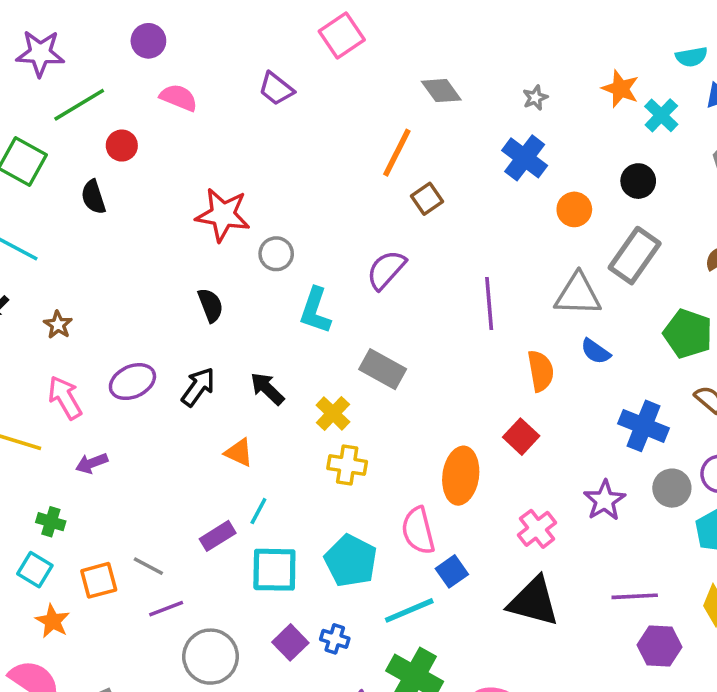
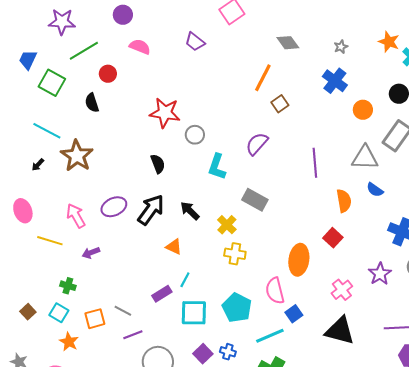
brown star: (58, 325) -> (77, 156), moved, size x2.0
black arrow: (198, 387) -> (151, 210), size x1.4

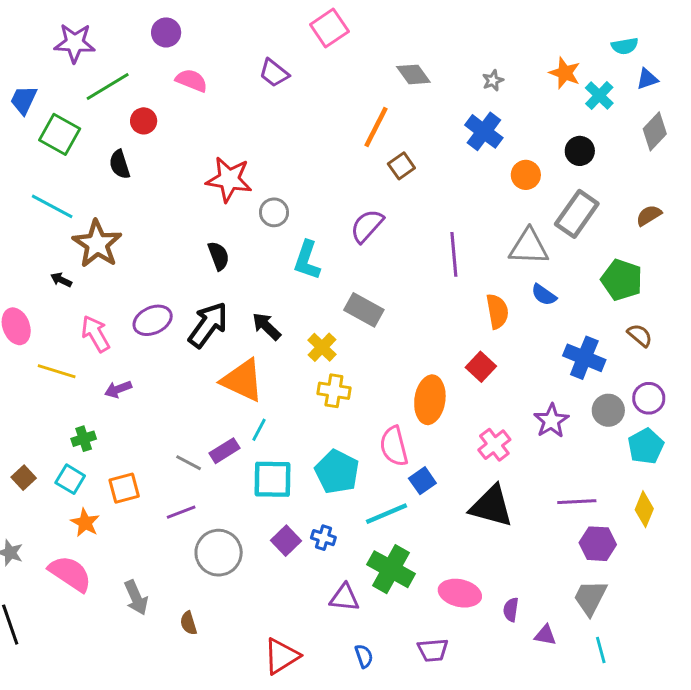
black arrow: (38, 165) -> (61, 280), moved, turned 72
orange triangle: (174, 247) -> (243, 380), size x1.8
green cross: (68, 286) -> (84, 439), turned -35
gray line: (123, 311) -> (189, 463), moved

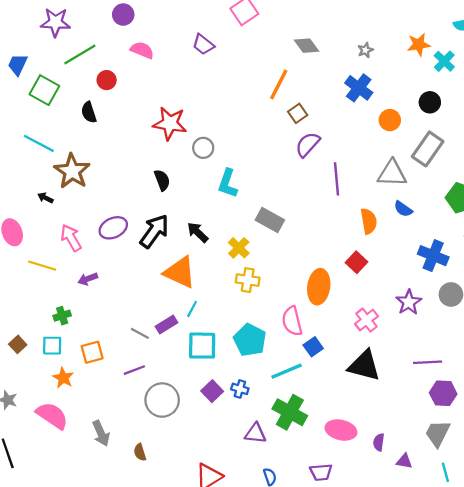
orange star: (565, 73) -> (419, 45), turned -30
purple semicircle: (367, 226) -> (308, 145), moved
cyan square: (70, 479) -> (52, 346), turned -30

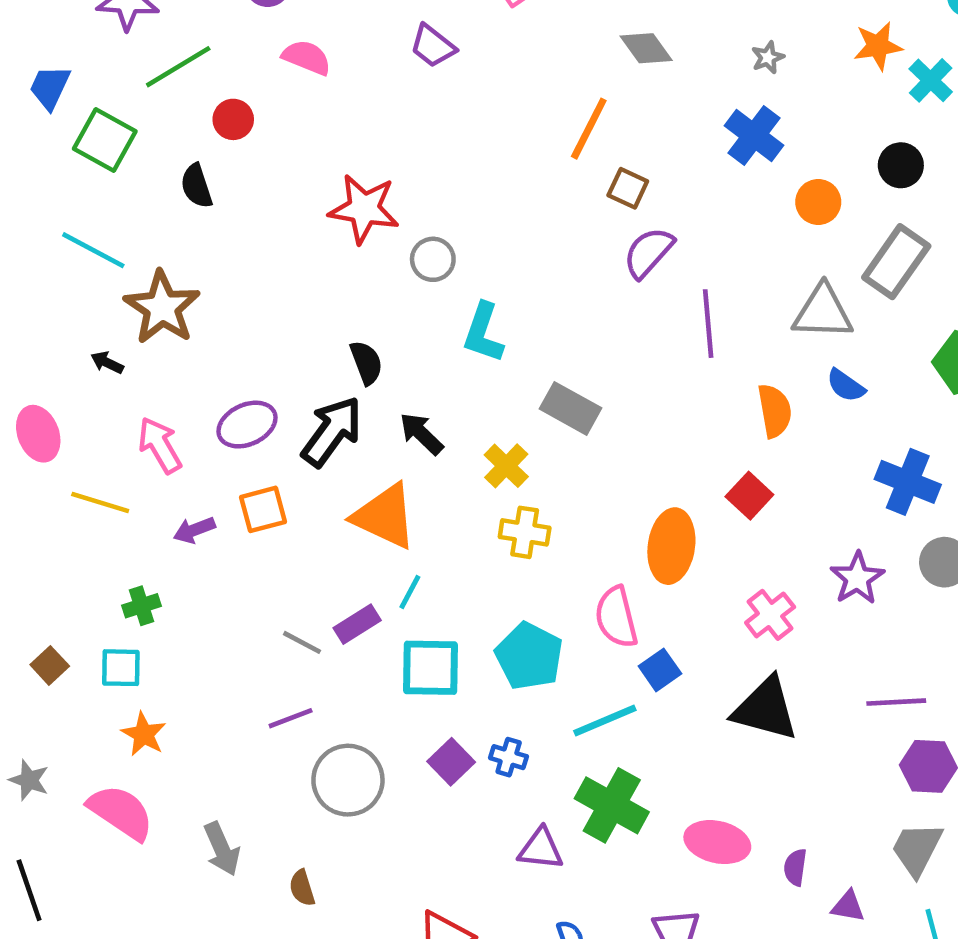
brown square: (298, 113) -> (628, 188), turned -30
black semicircle: (162, 180) -> (366, 363), moved
orange square: (92, 352) -> (263, 509), moved

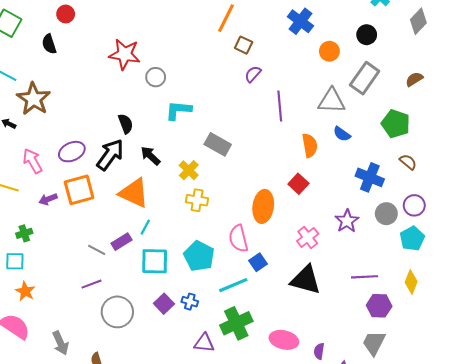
purple semicircle: (648, 252) -> (253, 74), size x0.7
cyan L-shape: (483, 333) -> (178, 110), turned 76
orange square: (263, 509) -> (79, 190), size x1.4
green cross: (612, 805) -> (236, 323), turned 36

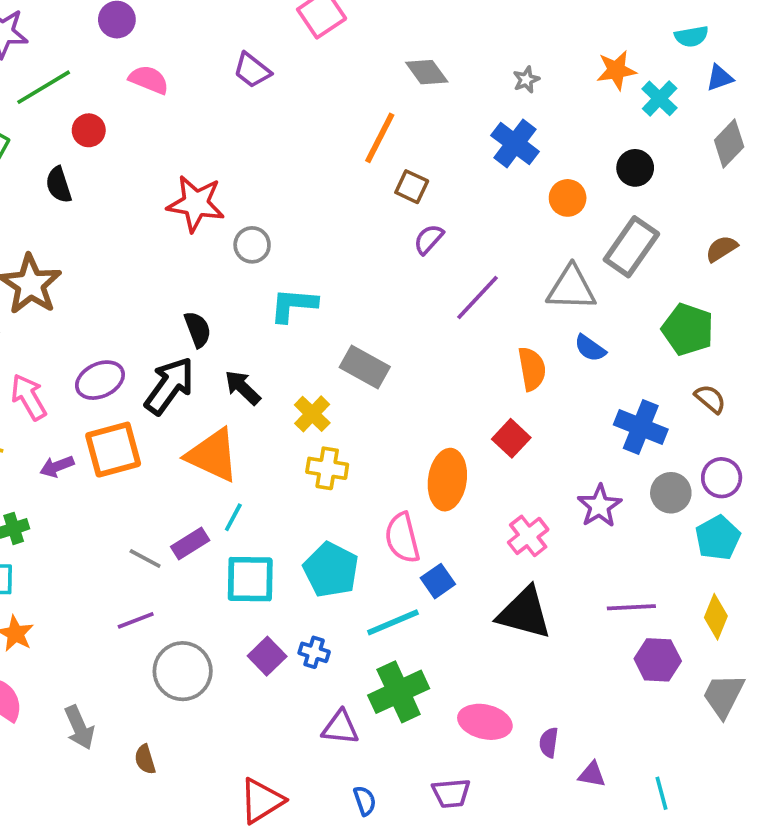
purple line: (280, 106) -> (477, 297), turned 48
gray trapezoid: (374, 343) -> (723, 696), moved

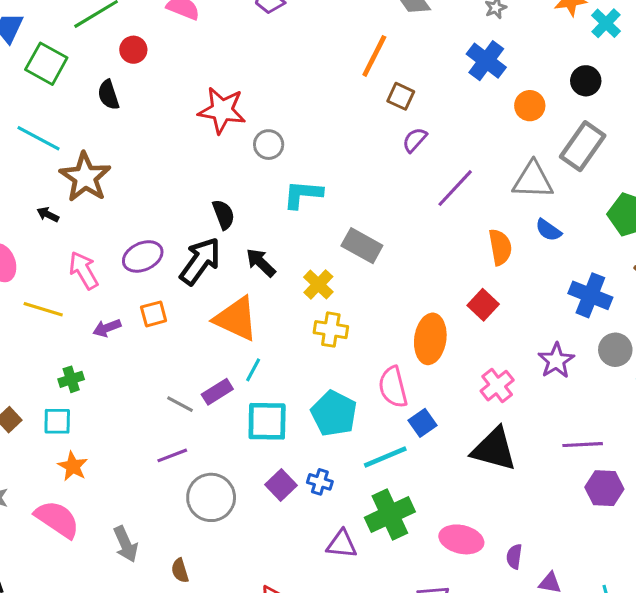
orange square: (113, 450) -> (154, 314), size x0.6

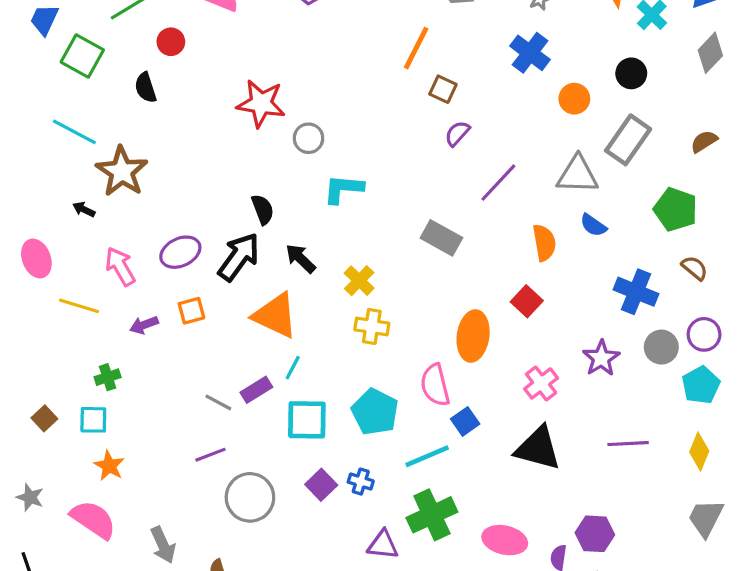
gray rectangle: (362, 246) -> (441, 238), moved
purple hexagon: (604, 488) -> (595, 534), moved

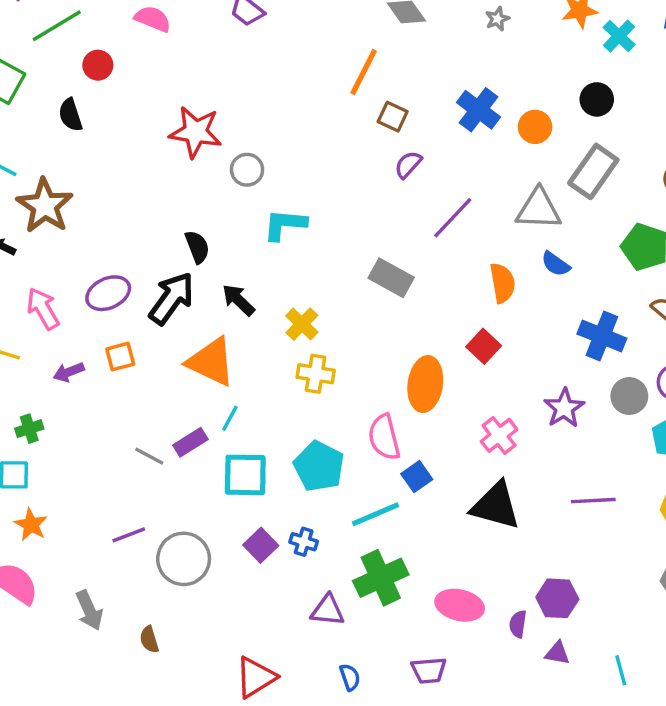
blue cross: (530, 53) -> (478, 110), moved
purple line: (210, 455) -> (129, 535), moved

